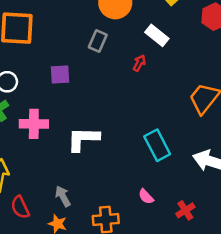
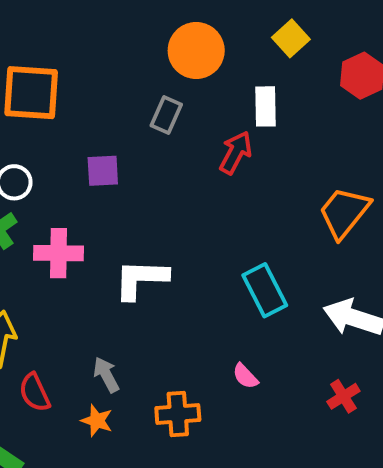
white rectangle: (157, 35) -> (265, 106), turned 50
red arrow: (139, 63) -> (236, 153), size x1.5
red cross: (185, 210) -> (343, 396), moved

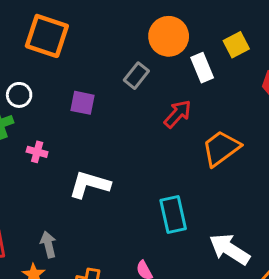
white rectangle: (265, 106) -> (202, 68), moved, turned -36
orange trapezoid: (344, 212) -> (221, 148), moved
pink cross: (59, 253) -> (37, 152), size x0.6

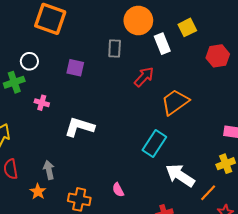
gray rectangle: (136, 76) -> (115, 49), turned -36
cyan rectangle: (173, 214) -> (154, 144), moved, turned 45

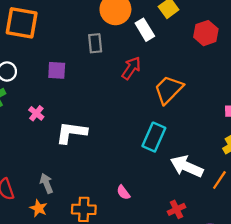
pink cross: (42, 103) -> (36, 113), moved, turned 32

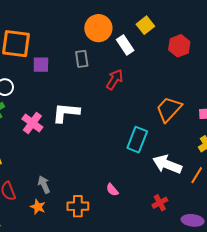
purple square: (57, 70) -> (41, 65), moved
orange trapezoid: (169, 90) -> (169, 109), moved
pink cross: (36, 113) -> (32, 123), size x1.5
white L-shape: (71, 133) -> (66, 113), moved

